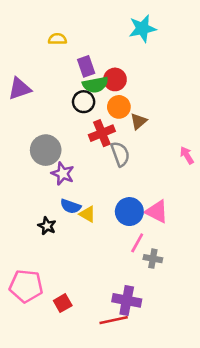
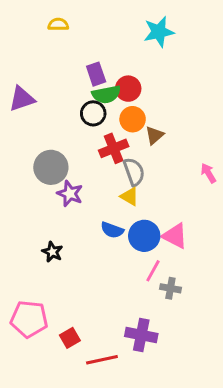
yellow semicircle: (57, 39) -> (58, 24), moved
blue semicircle: (71, 206) -> (112, 230), moved
yellow triangle: (87, 214) -> (130, 196), moved
red line: (114, 320) -> (102, 360), moved

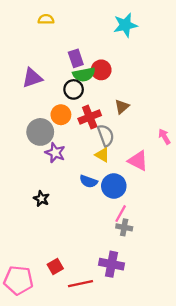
purple triangle: (22, 99) -> (32, 78), moved
orange circle: (133, 119) -> (61, 115), moved
pink triangle: (175, 236) -> (138, 161), moved
gray cross: (170, 288) -> (124, 227), moved
pink pentagon: (29, 319) -> (18, 280), moved

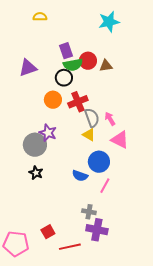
brown triangle: (122, 107) -> (106, 66), moved, turned 32
gray circle: (40, 132) -> (35, 145), moved
pink arrow: (164, 137) -> (110, 119), moved
blue semicircle: (89, 181) -> (80, 176), moved
gray cross: (124, 227) -> (89, 212), moved

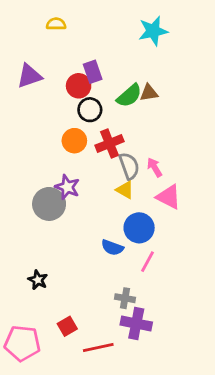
red circle: (88, 61) -> (79, 86), moved
green semicircle: (73, 65) -> (129, 96), moved, turned -30
purple triangle: (28, 68) -> (29, 76), moved
black star: (36, 173) -> (38, 280), moved

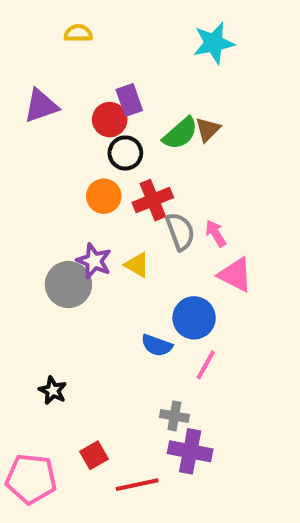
brown triangle: (149, 93) -> (208, 129), turned -36
yellow triangle: (125, 190) -> (137, 265), moved

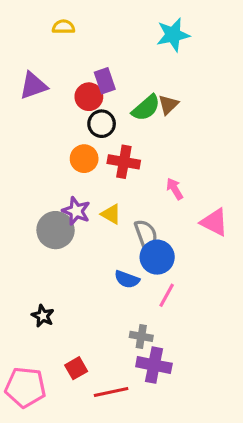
red cross: (153, 200) -> (124, 162), turned 32
gray semicircle: (180, 231) -> (146, 235), moved
pink triangle: (235, 275) -> (214, 222), moved

